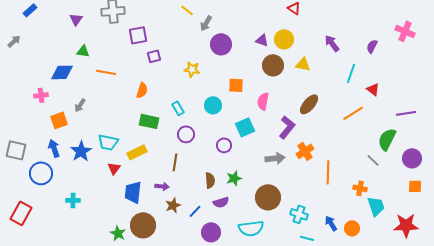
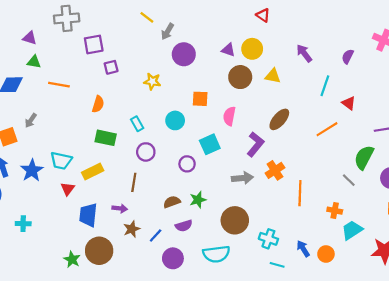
purple triangle: (76, 19) -> (30, 38), moved, turned -48
brown semicircle: (210, 180) -> (172, 202), turned -105
cyan trapezoid: (376, 206) -> (352, 230), turned -105

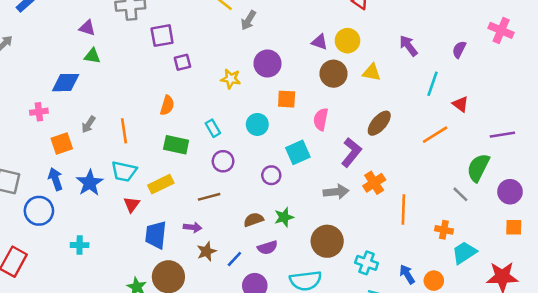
purple circle: (184, 54) -> (267, 63), moved
orange line: (59, 85) -> (124, 131), moved, turned 72
brown line: (134, 182) -> (209, 197), turned 66

